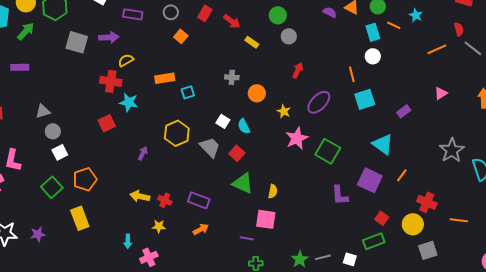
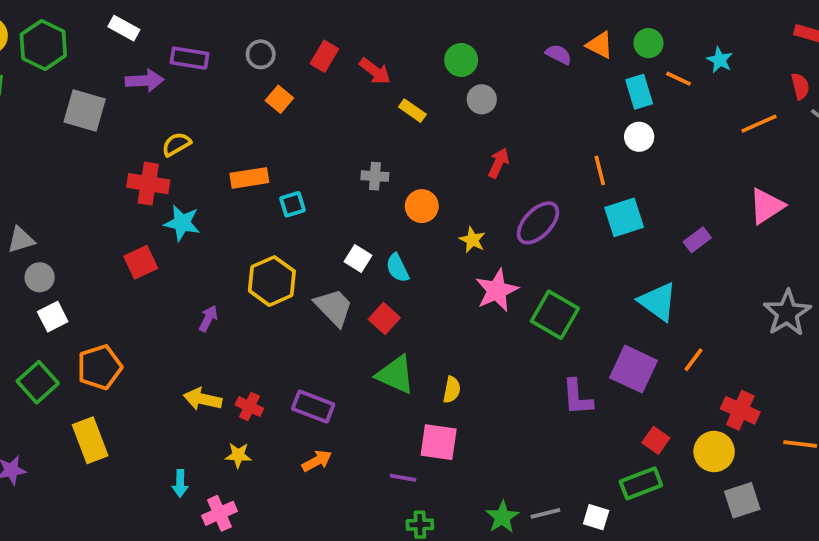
purple arrow: (109, 37) -> (145, 81), moved
pink triangle: (441, 93) -> (767, 206), size x1.5

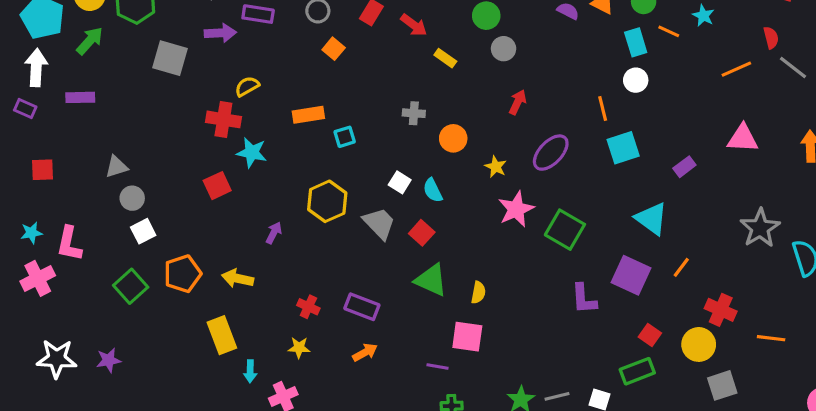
pink triangle: (767, 206) -> (743, 138), turned 36
yellow arrow: (203, 399) -> (238, 278), moved
yellow rectangle: (90, 440) -> (222, 335), moved

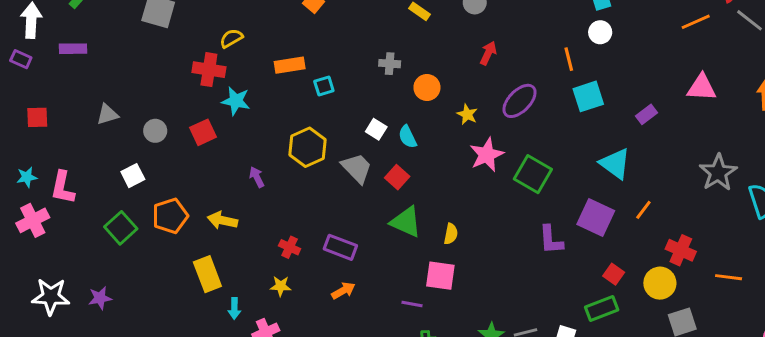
gray circle: (132, 198) -> (155, 131), moved
purple arrow: (274, 233) -> (257, 177), turned -54

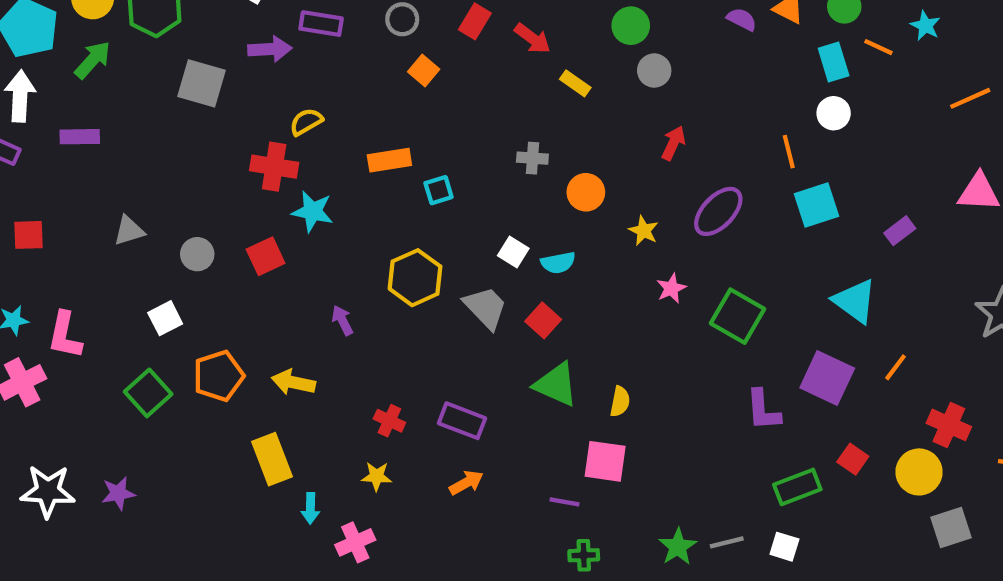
cyan semicircle: (408, 137) -> (558, 263), turned -75
pink star: (487, 155) -> (671, 288), size x0.6
green rectangle: (602, 308) -> (797, 487), moved

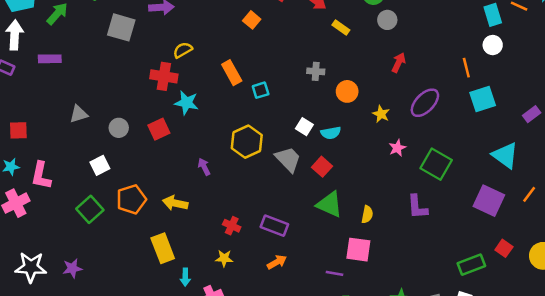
orange rectangle: (389, 160) -> (232, 73), turned 70
red square: (29, 235) -> (18, 130), moved
purple L-shape: (763, 410) -> (417, 207), moved

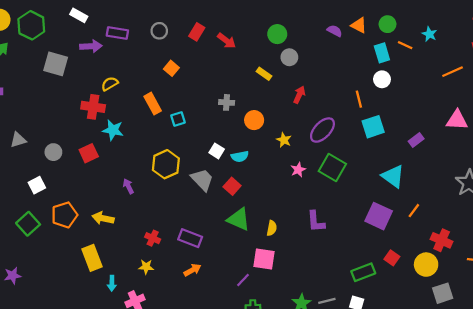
orange square: (252, 20) -> (171, 68), moved
yellow rectangle: (341, 27) -> (264, 74), moved
green square: (436, 164) -> (332, 168), moved
purple line: (335, 273) -> (243, 280), turned -56

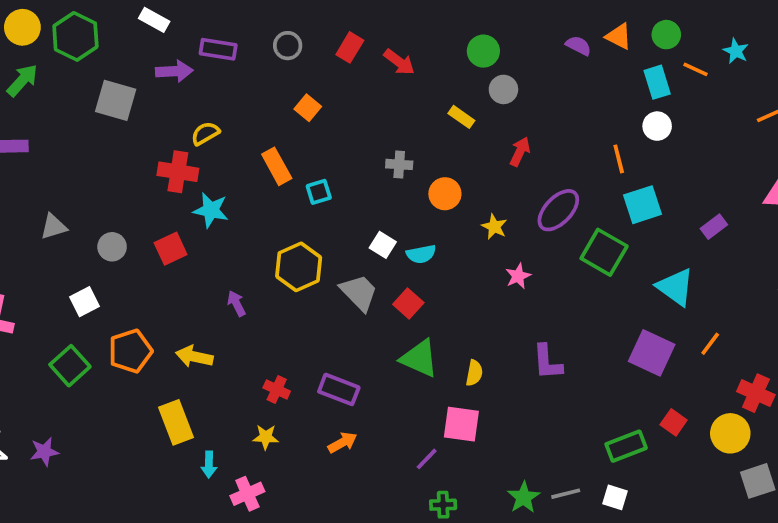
green square: (332, 168) -> (604, 252), moved

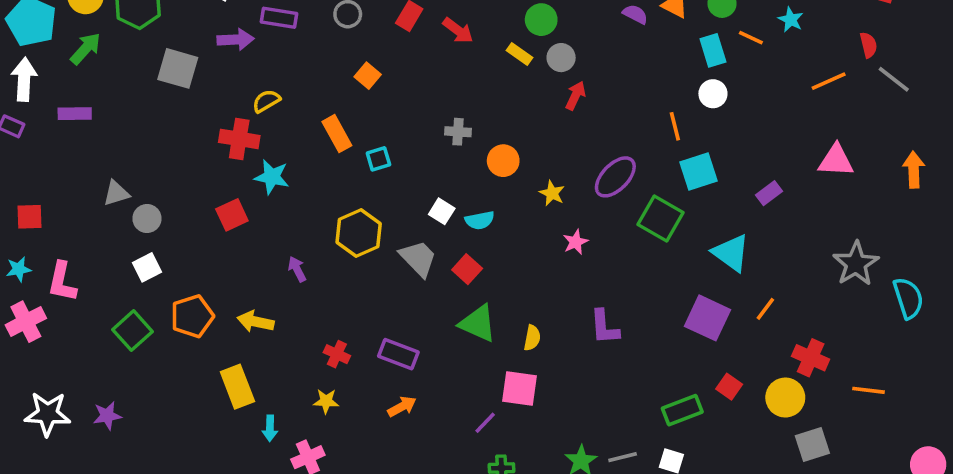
yellow rectangle: (461, 117) -> (519, 54), moved
red arrow: (520, 152) -> (576, 96), moved
gray circle: (112, 247) -> (147, 219), moved

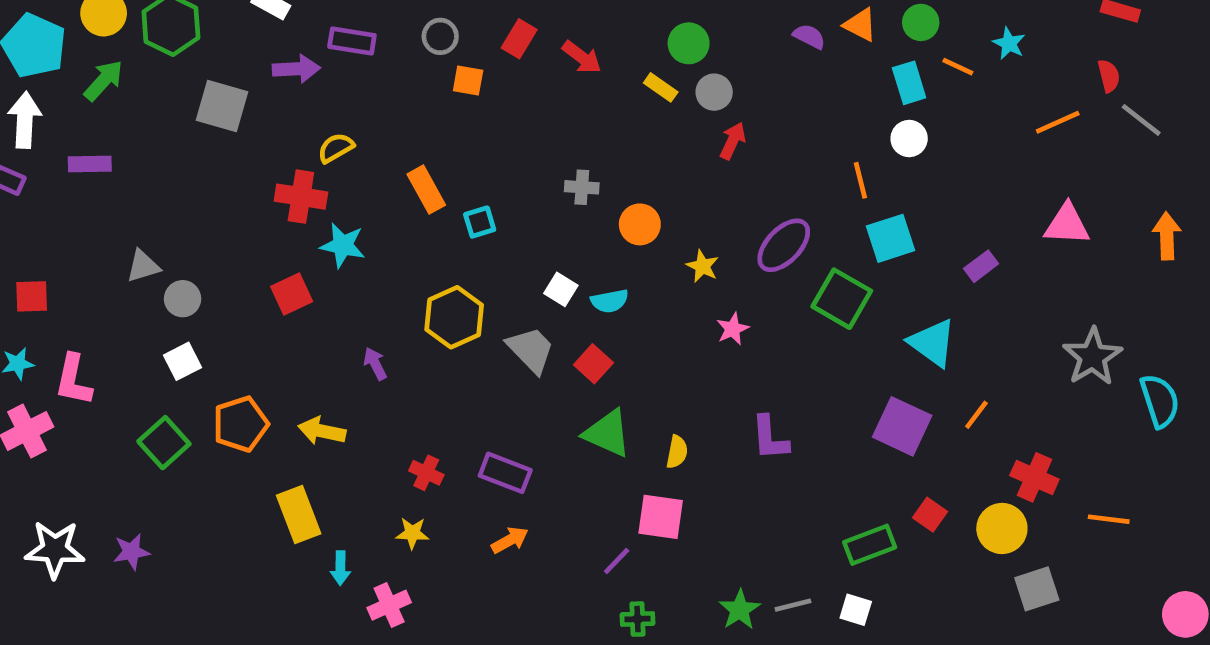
orange square: (368, 76) -> (468, 80), moved, turned -30

